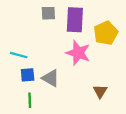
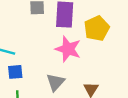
gray triangle: (51, 78) -> (55, 82), moved, turned 42

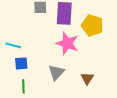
yellow pentagon: (97, 28) -> (92, 25), turned -30

